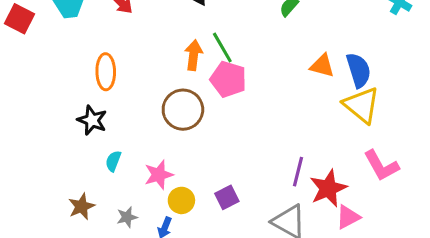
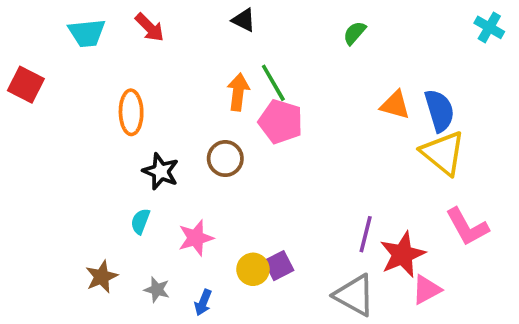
red square: (19, 19) -> (26, 85), moved
brown circle: (183, 110) -> (225, 159), size x0.7
black star: (92, 120) -> (161, 171), moved
yellow circle: (181, 200) -> (253, 269), moved
gray star: (127, 217) -> (157, 290), turned 30

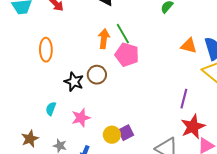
black star: (161, 171) -> (74, 82), moved
purple line: (366, 234) -> (184, 99), moved

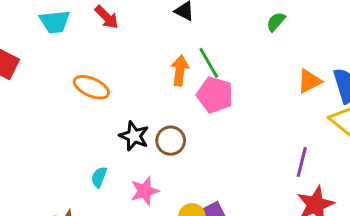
orange triangle: (189, 46) -> (309, 81), turned -42
orange ellipse: (46, 50) -> (91, 87), turned -65
brown circle: (97, 75) -> (171, 141), moved

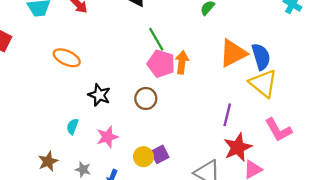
orange arrow: (180, 70) -> (182, 62), moved
orange triangle: (309, 81) -> (233, 53), size x1.5
brown circle: (171, 141) -> (146, 99), moved

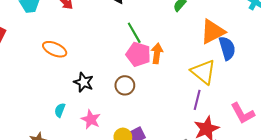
orange triangle: (233, 53) -> (213, 32), moved
yellow triangle: (263, 83) -> (203, 72), moved
pink star: (107, 137) -> (91, 119), turned -30

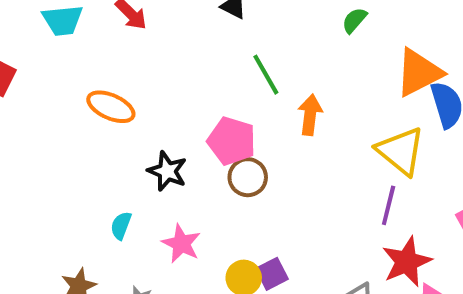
pink pentagon: (138, 54) -> (232, 141), moved

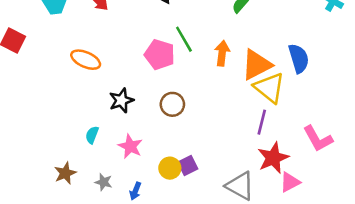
orange triangle: (419, 73) -> (257, 65), moved
orange arrow: (310, 115) -> (222, 53), moved
pink pentagon: (232, 141) -> (160, 55), moved
black star: (167, 171) -> (121, 100), turned 30

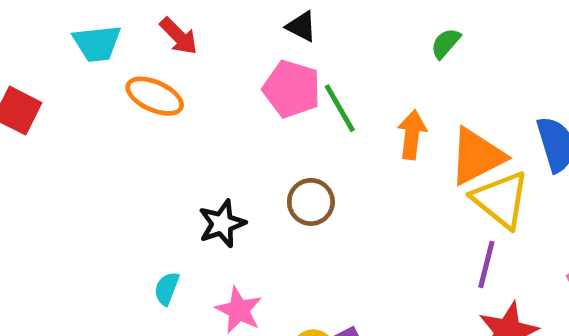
pink pentagon: (160, 55) -> (292, 89), moved
orange ellipse: (86, 60) -> (155, 96), moved
brown circle: (172, 104) -> (311, 202), moved

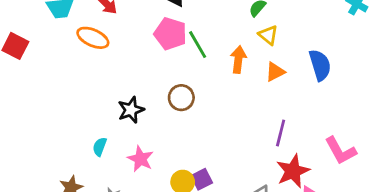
orange triangle: (477, 156) -> (275, 72), size x0.6
yellow triangle: (501, 200) -> (268, 35), moved, size x0.6

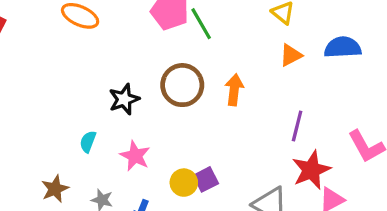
orange arrow: (238, 60) -> (234, 90), moved
blue semicircle: (320, 65) -> (343, 47), turned -76
brown circle: (181, 98) -> (182, 85), size x1.4

